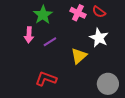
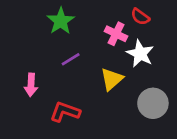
pink cross: (78, 13) -> (116, 34), moved
pink arrow: (29, 35) -> (31, 85), moved
gray circle: (108, 84) -> (153, 103), moved

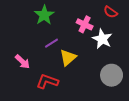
red semicircle: (140, 17) -> (110, 12), moved
yellow triangle: (112, 79) -> (68, 58), moved
pink arrow: (31, 85) -> (22, 62), turned -49

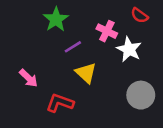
purple line: (51, 43) -> (73, 47), moved
yellow triangle: (68, 58) -> (86, 73), turned -36

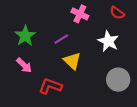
green star: (56, 19) -> (25, 36), moved
pink cross: (107, 31) -> (80, 14), moved

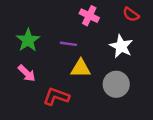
purple line: (61, 39) -> (68, 44), turned 40
yellow triangle: (72, 61) -> (81, 68), turned -42
gray circle: (118, 80) -> (116, 84), moved

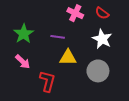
red semicircle: (131, 14) -> (102, 13), moved
red L-shape: (56, 97) -> (47, 81), turned 85

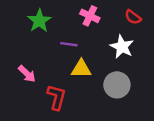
red semicircle: (102, 13) -> (133, 17), moved
green star: (24, 34) -> (39, 21), moved

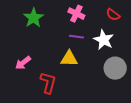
purple line: (69, 44) -> (76, 37), moved
pink arrow: (27, 74) -> (23, 63), turned 98
gray circle: (117, 85) -> (115, 68), moved

